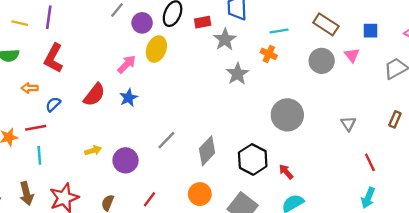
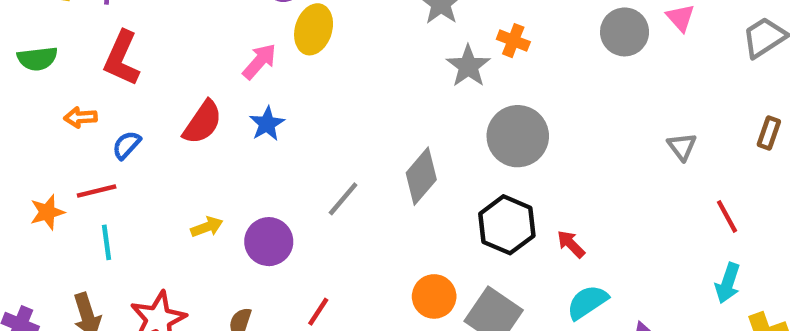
orange cross: (269, 54) -> (513, 41), moved
gray circle: (287, 115) -> (518, 136), moved
gray diamond: (207, 151) -> (421, 176), moved
orange circle: (200, 194) -> (434, 296), moved

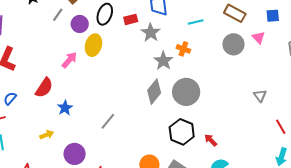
blue star: (267, 124) -> (65, 108), moved
gray diamond: (421, 176) -> (154, 92), moved
purple circle: (269, 242) -> (75, 154), moved

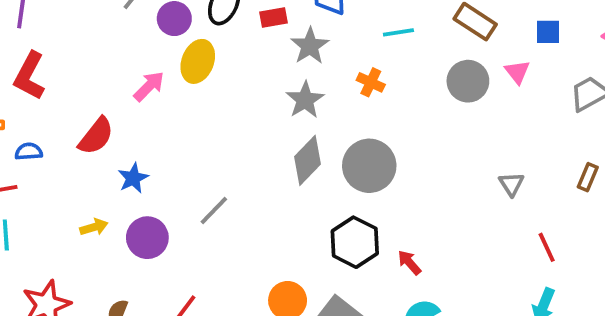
gray star: (163, 61) -> (305, 100), moved
blue semicircle: (10, 98) -> (29, 152), turned 40
purple circle: (75, 154) -> (147, 238), moved

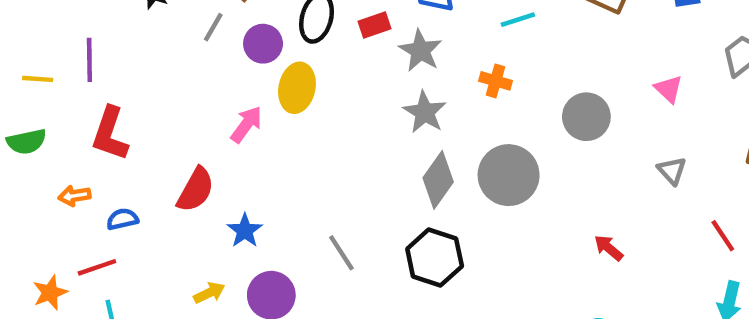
pink triangle: (517, 72) -> (669, 89), moved
gray circle: (468, 81) -> (586, 117), moved
gray line: (214, 210) -> (341, 253), turned -68
black hexagon: (355, 242) -> (435, 258), moved
red arrow: (409, 263) -> (609, 248), moved

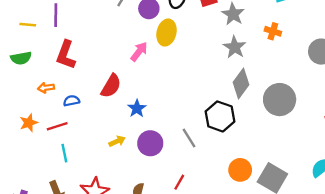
gray circle: (509, 175) -> (280, 100), moved
gray line: (341, 253) -> (189, 138), moved
black hexagon: (435, 258) -> (220, 116), moved
orange star: (50, 293) -> (29, 123), moved

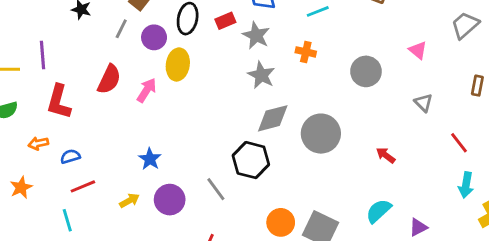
gray diamond: (241, 84) -> (273, 118), turned 44
red semicircle: (111, 86) -> (109, 79), moved
red line: (57, 126) -> (83, 186), moved

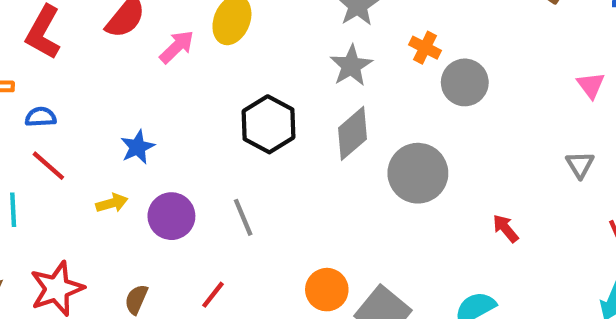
gray circle: (366, 71) -> (465, 82), moved
gray diamond: (273, 118) -> (353, 133), turned -40
blue star: (150, 159) -> (138, 147), moved
black hexagon: (251, 160) -> (269, 124), moved
red line: (83, 186) -> (48, 166), turned 50

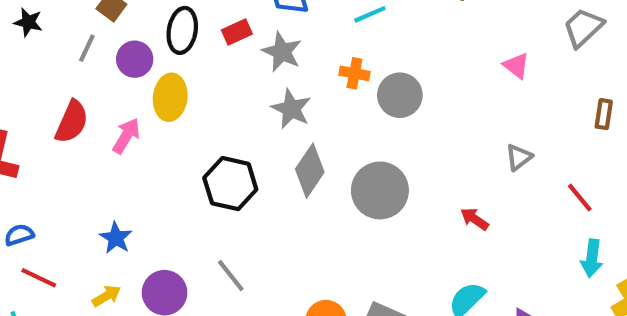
gray triangle: (580, 165) -> (519, 157), moved, turned 40

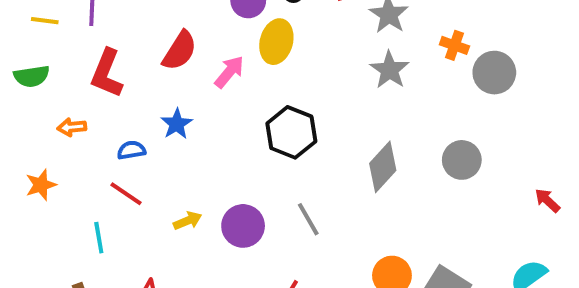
gray diamond: (310, 171) -> (383, 167), moved
black hexagon: (230, 184) -> (291, 132), moved
gray circle: (380, 190) -> (462, 160), size x0.7
blue semicircle: (19, 235) -> (131, 150), moved
blue star: (116, 238) -> (177, 124), moved

